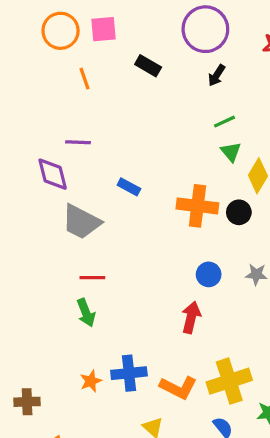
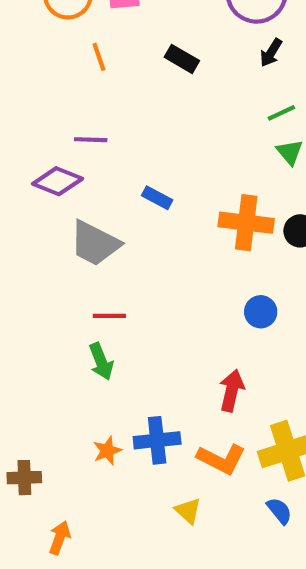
black rectangle: (148, 66) -> (182, 59), moved
purple diamond: (53, 174) -> (58, 181), turned -54
red arrow: (191, 317) -> (232, 391), moved

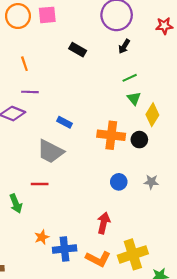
orange line: (99, 57) -> (24, 64), moved
gray trapezoid: (95, 243) -> (50, 152), moved
green arrow: (101, 362) -> (16, 204), moved
orange star: (107, 451) -> (42, 237), moved

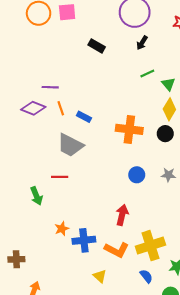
orange line: (24, 64) -> (61, 108), moved
green triangle: (134, 98) -> (168, 84), moved
black circle: (139, 140) -> (165, 134), moved

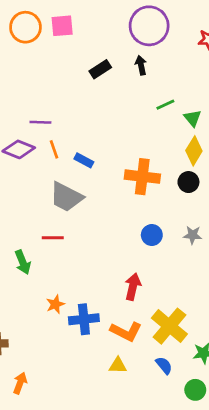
black arrow: (142, 43) -> (141, 65), moved, turned 136
black rectangle: (97, 46) -> (100, 69), turned -63
yellow cross: (150, 246) -> (169, 326), turned -32
yellow triangle: (100, 276) -> (118, 365), moved, turned -40

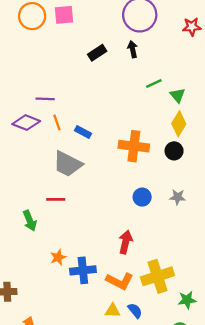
yellow cross: (169, 326) -> (157, 276), turned 32
blue semicircle: (164, 365) -> (135, 311), moved

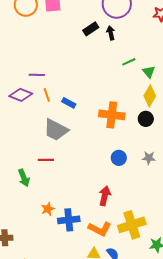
black rectangle: (97, 53) -> (91, 29), moved

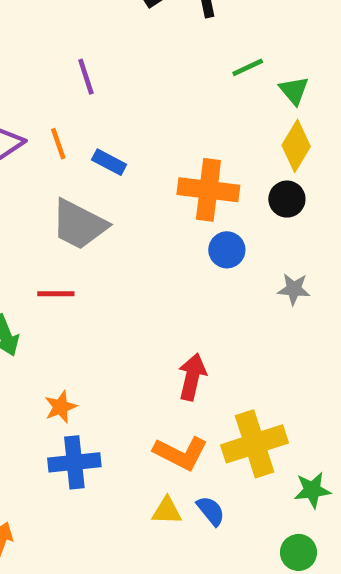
purple line: (37, 75) -> (86, 77), moved, turned 70
blue circle: (119, 158) -> (227, 250), moved
blue cross: (69, 220) -> (74, 462), moved

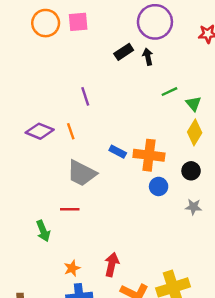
blue rectangle: (109, 162) -> (118, 152), moved
black circle: (287, 199) -> (191, 171), moved
red arrow: (192, 377) -> (112, 265), moved

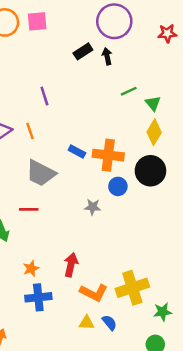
black circle: (191, 171) -> (150, 171), size x1.6
gray star: (193, 207) -> (93, 207), moved

